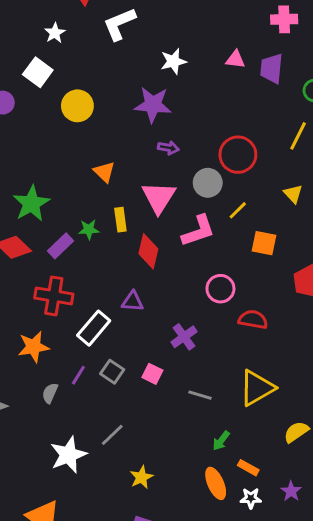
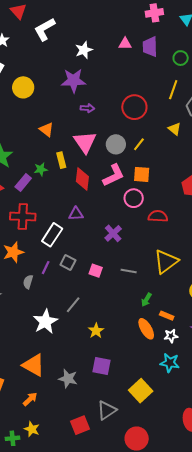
gray circle: (208, 183) -> (116, 144), moved
pink L-shape: (198, 231) -> (114, 175), moved
orange square: (264, 243) -> (142, 174), moved
pink square: (152, 374) -> (96, 271), moved

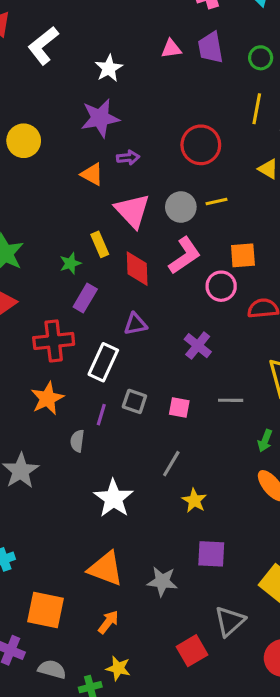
orange triangle: (46, 129) -> (92, 174), moved
yellow line: (139, 144) -> (217, 201), turned 48
orange square: (142, 174) -> (243, 255), moved
purple rectangle: (23, 183) -> (85, 298), moved
gray line: (73, 305) -> (171, 464), moved

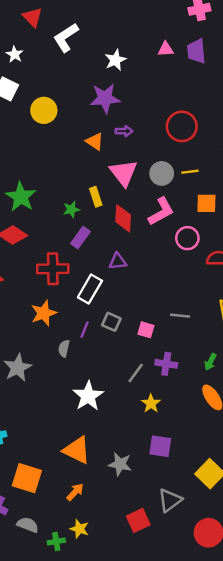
orange square: (243, 255) -> (206, 203), moved
purple cross: (198, 346) -> (166, 364), moved, turned -35
gray line: (231, 400) -> (180, 316), moved

